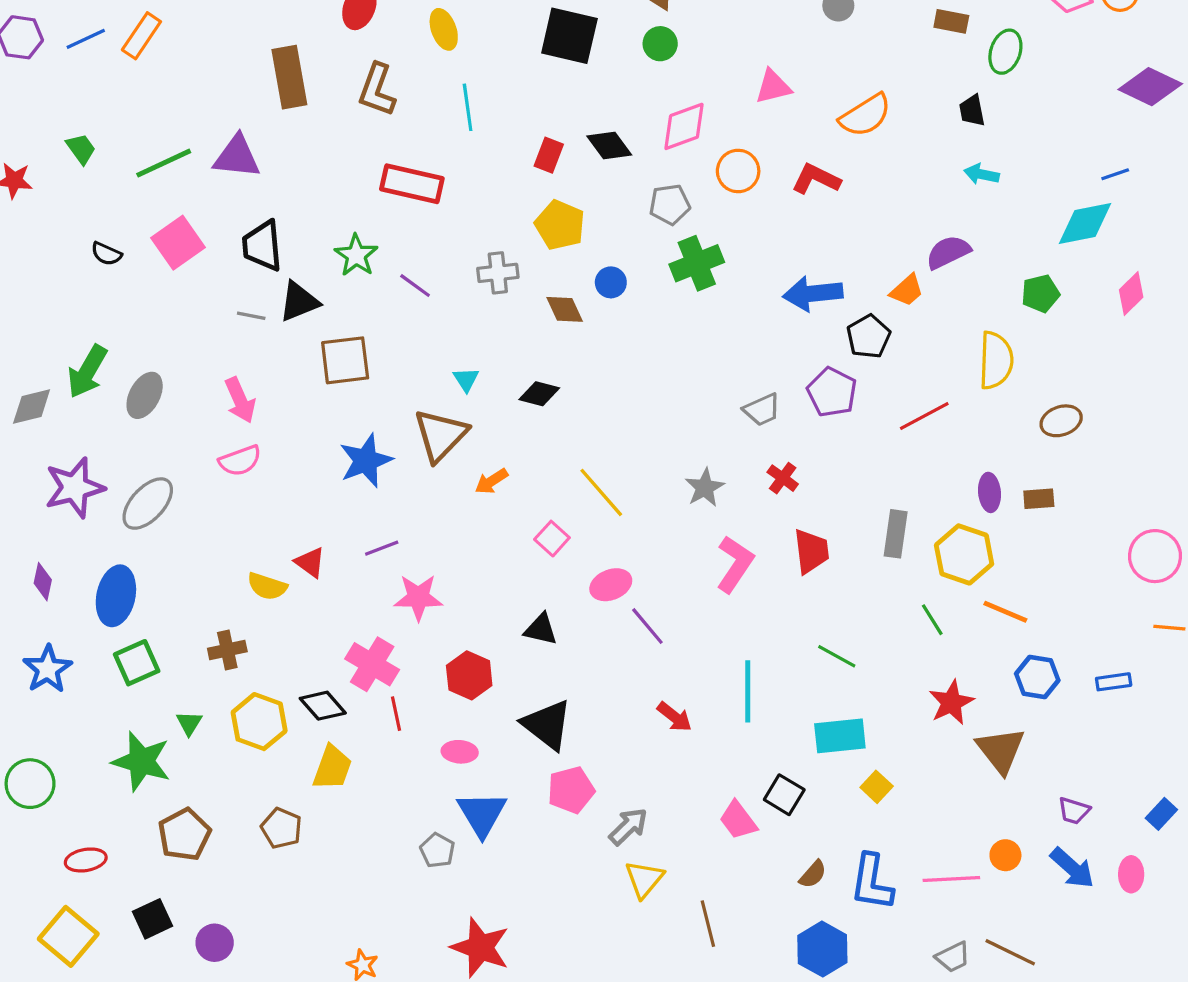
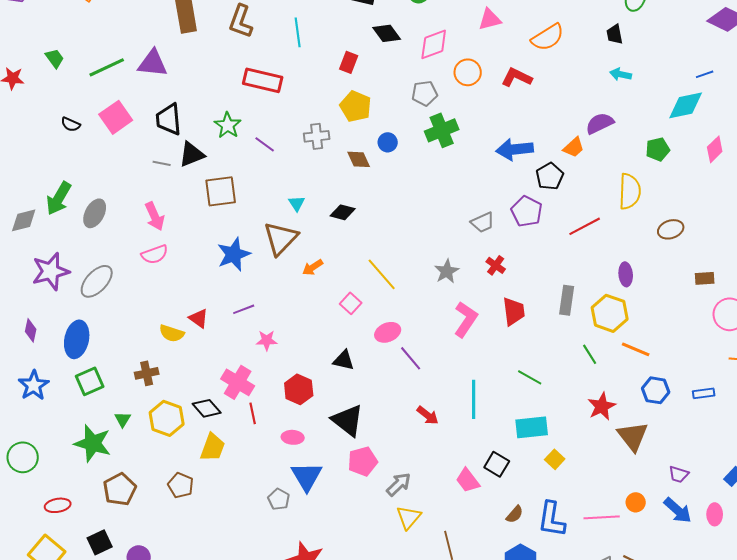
black diamond: (609, 146) -> (387, 33), moved
brown rectangle: (1039, 499) -> (705, 278), moved
pink star: (418, 597) -> (267, 340), size x0.7

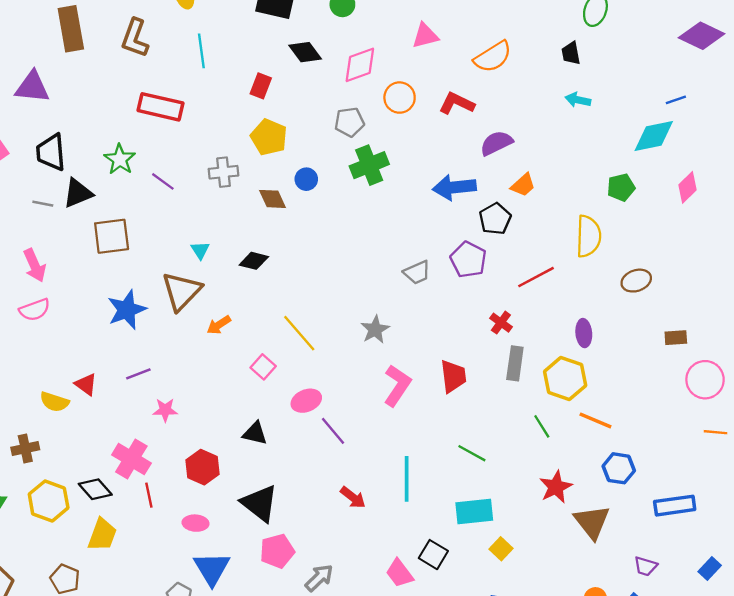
purple semicircle: (600, 123) -> (496, 143), moved
red cross: (496, 265) -> (501, 323), moved
blue rectangle: (704, 393) -> (675, 506), moved, size x1.6

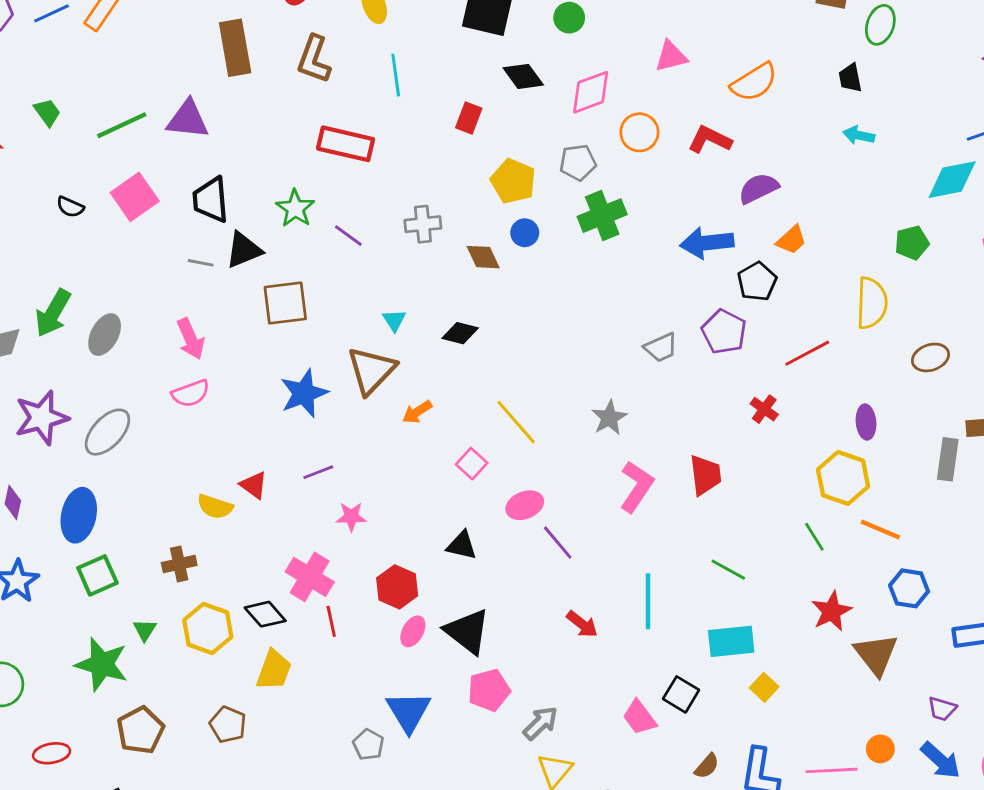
yellow pentagon: (269, 137) -> (513, 181), moved
gray rectangle: (515, 363) -> (948, 459), moved
pink ellipse: (196, 523) -> (413, 631), moved, turned -65

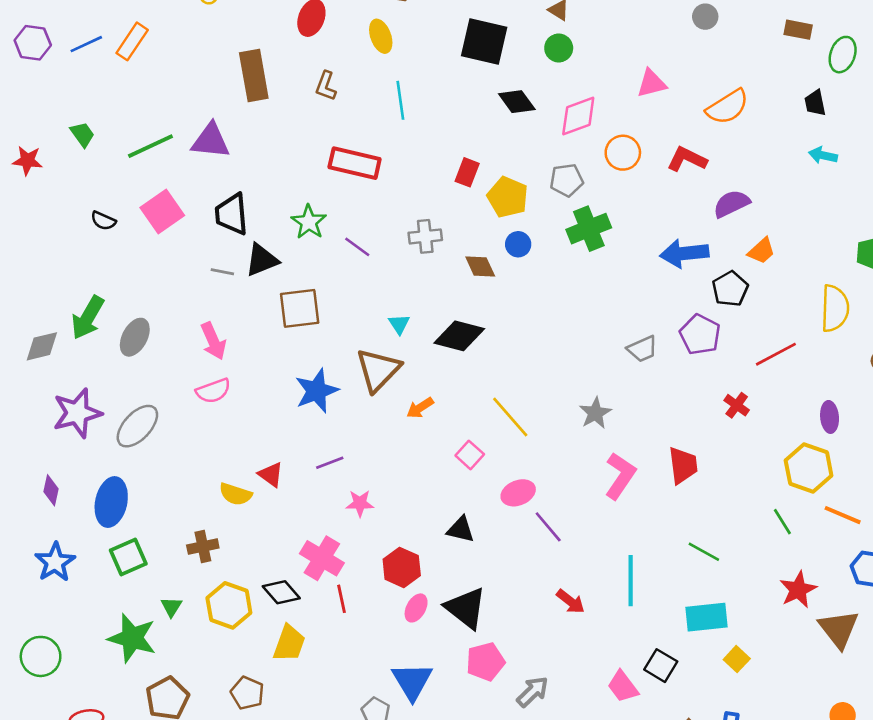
brown L-shape: (314, 59) -> (326, 86), size x0.7
red rectangle: (469, 118) -> (467, 172), moved
black diamond: (460, 333) -> (459, 336), size x1.5

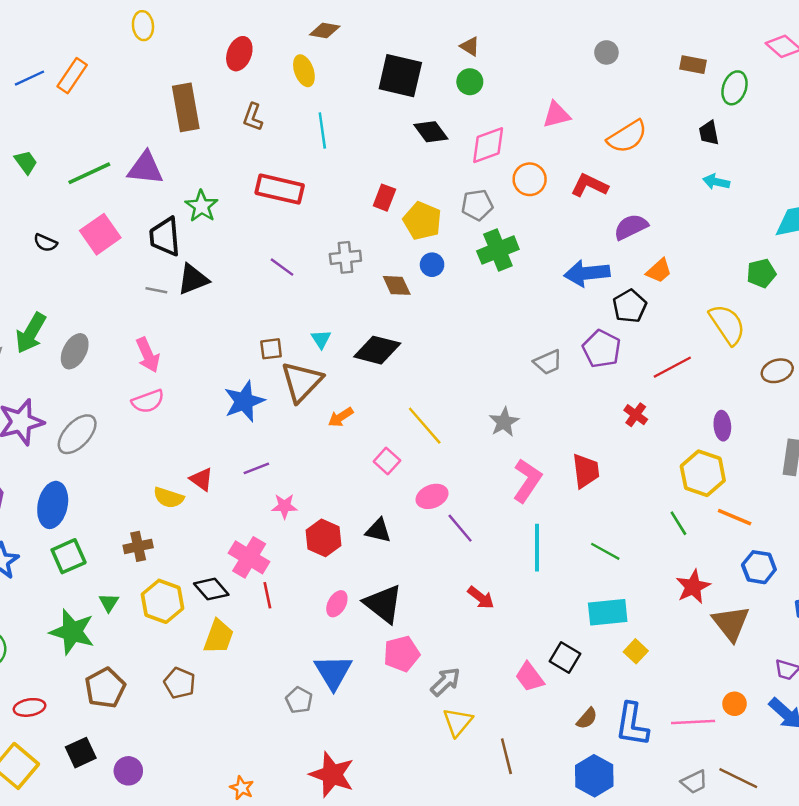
green star: (309, 222) -> (202, 206), moved
brown square: (300, 308) -> (271, 349), moved, size x0.6
yellow semicircle: (835, 308) -> (727, 324), turned -36
red hexagon: (402, 567) -> (323, 538), moved
cyan line: (631, 581) -> (537, 548), moved

